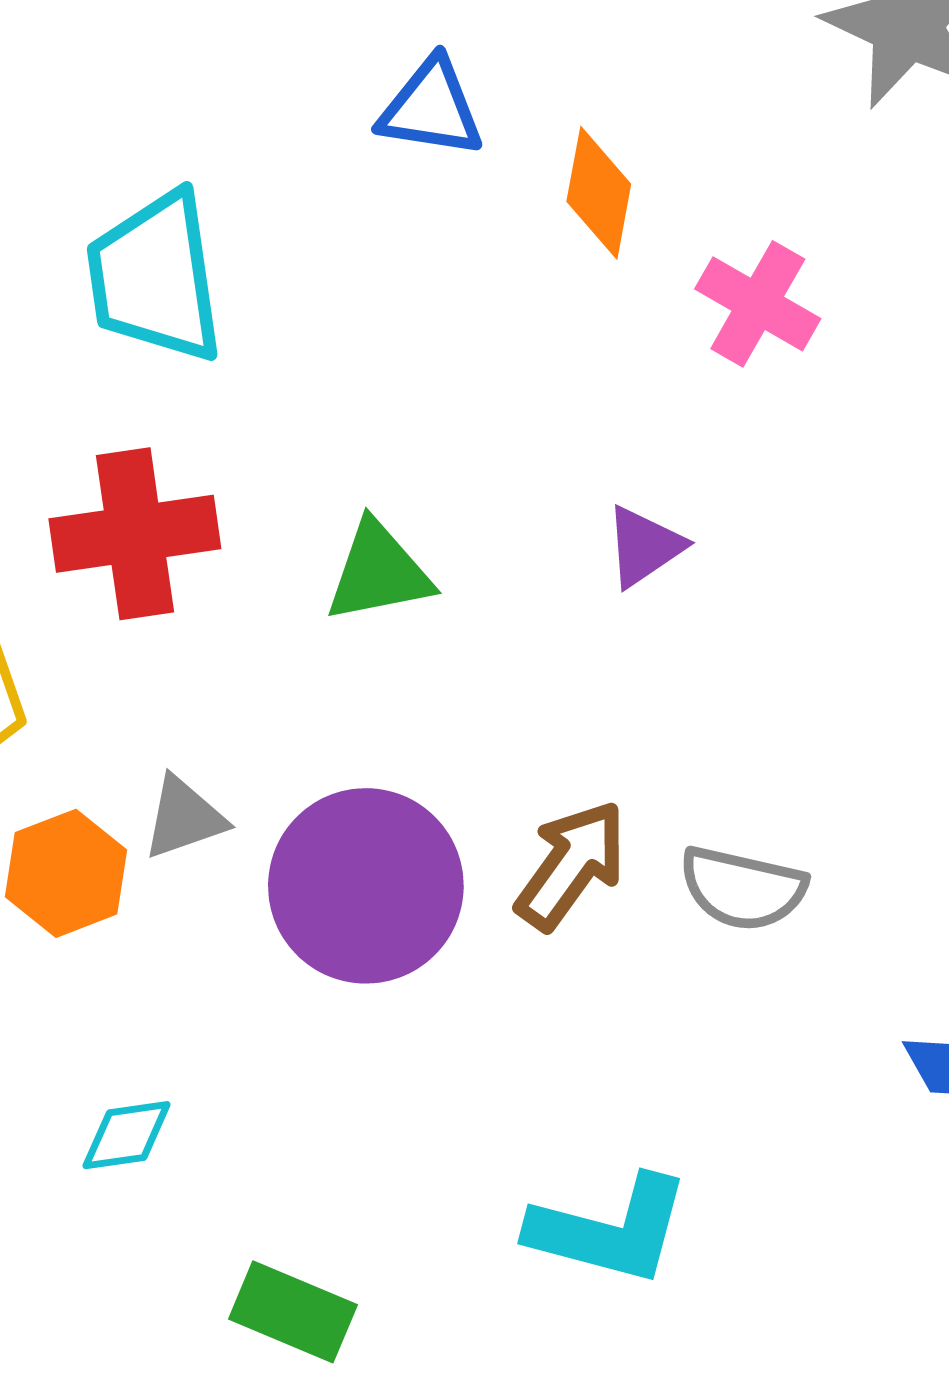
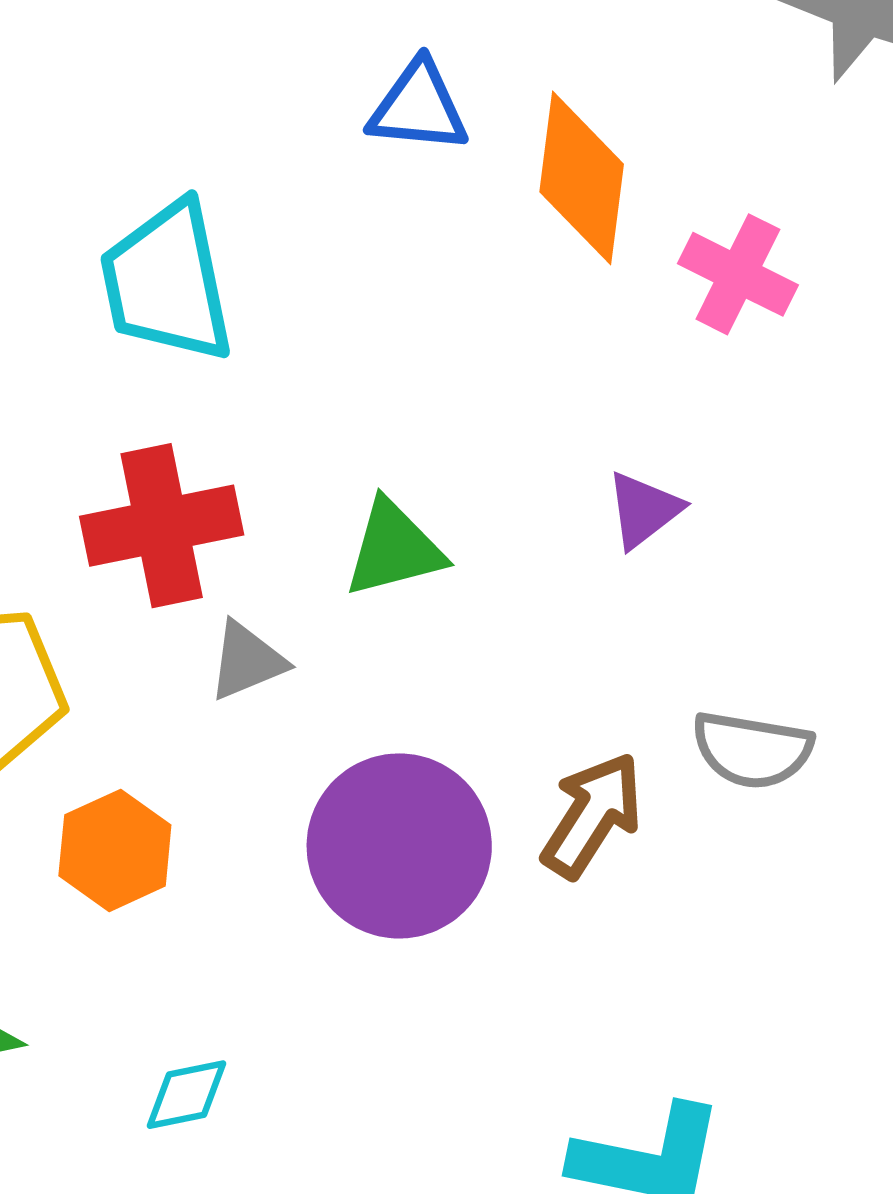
orange diamond: (599, 193) -> (582, 178), size x1.4
gray triangle: (184, 818) -> (247, 661), moved
gray semicircle: (743, 888) -> (752, 750), moved

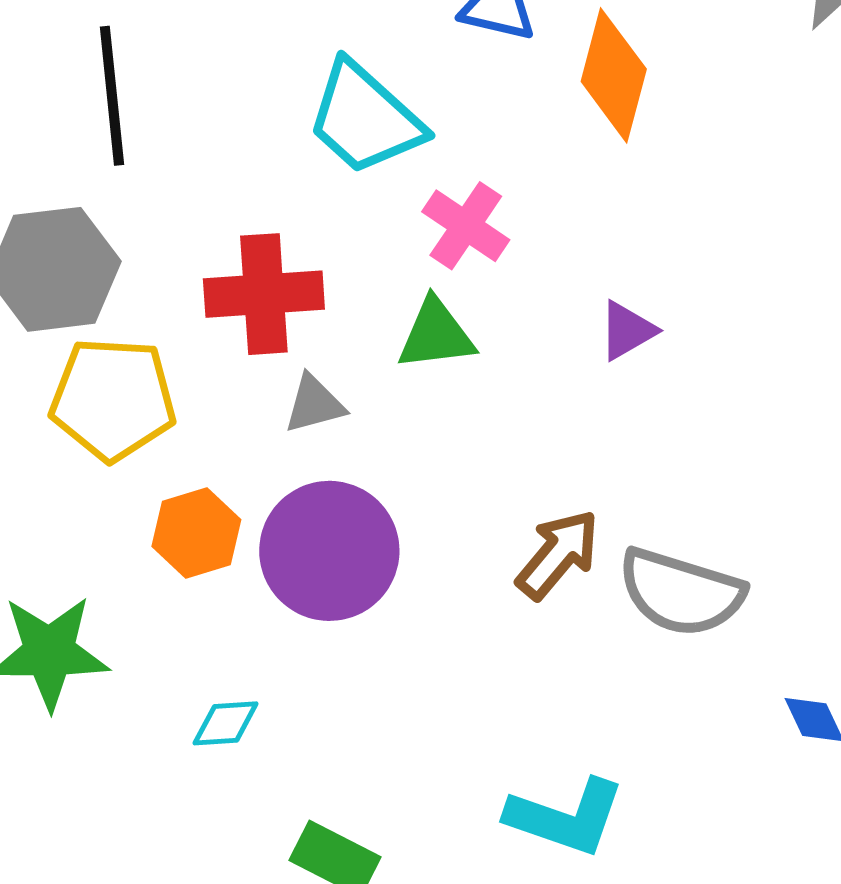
pink cross: (738, 274) -> (466, 226), moved
cyan trapezoid: (167, 282) -> (365, 118), moved, turned -44
gray semicircle: (752, 750) -> (681, 592), moved, size x1.4
purple circle: (399, 846) -> (329, 551), moved

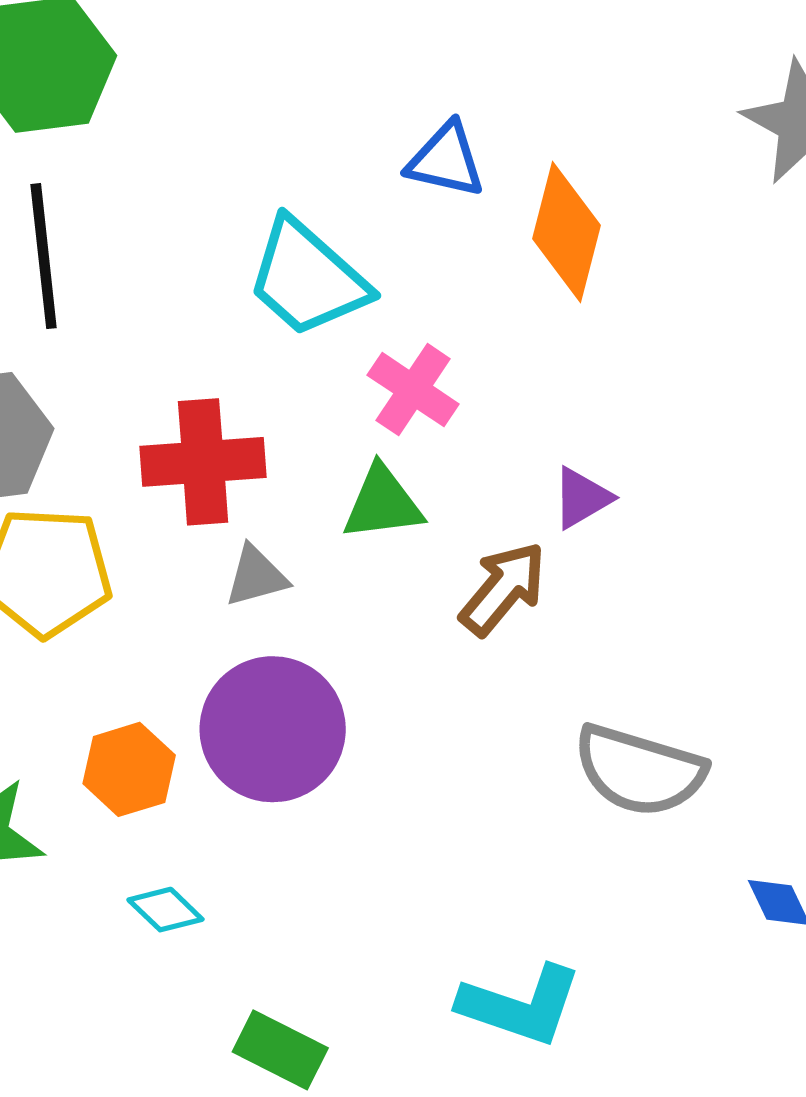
orange hexagon: (196, 533) -> (129, 769), moved
brown arrow: (558, 554) -> (503, 589), moved
cyan diamond: (226, 723) -> (165, 910), turned 48

